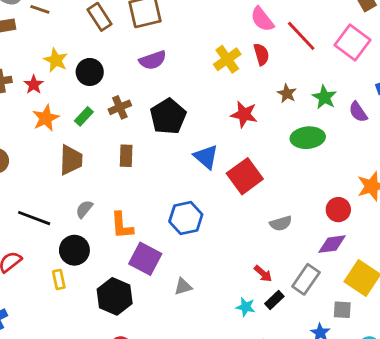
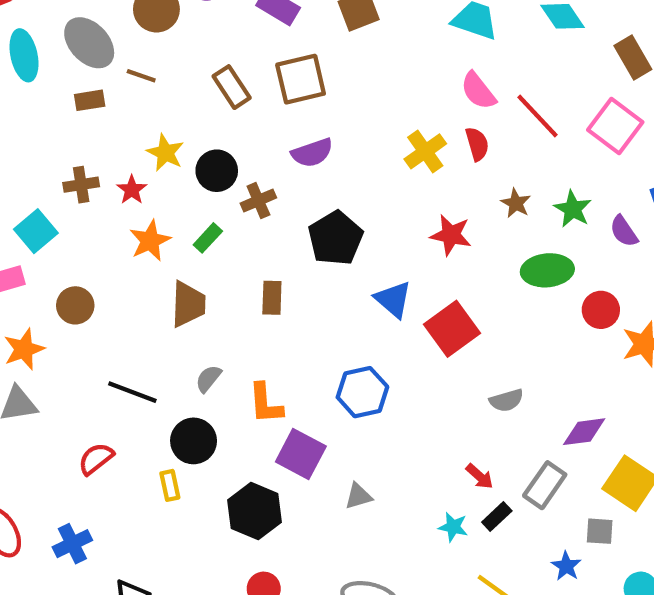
brown cross: (120, 107) -> (258, 201), moved
red circle: (338, 210) -> (601, 310), moved

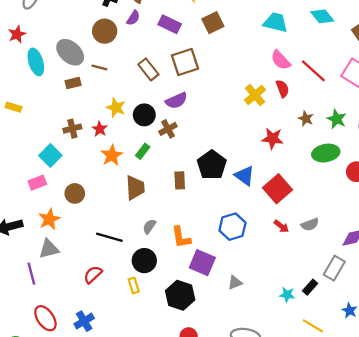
purple semicircle: (312, 153) -> (176, 101), moved
black pentagon: (336, 238) -> (212, 165), moved
red arrow: (480, 476) -> (281, 226), moved

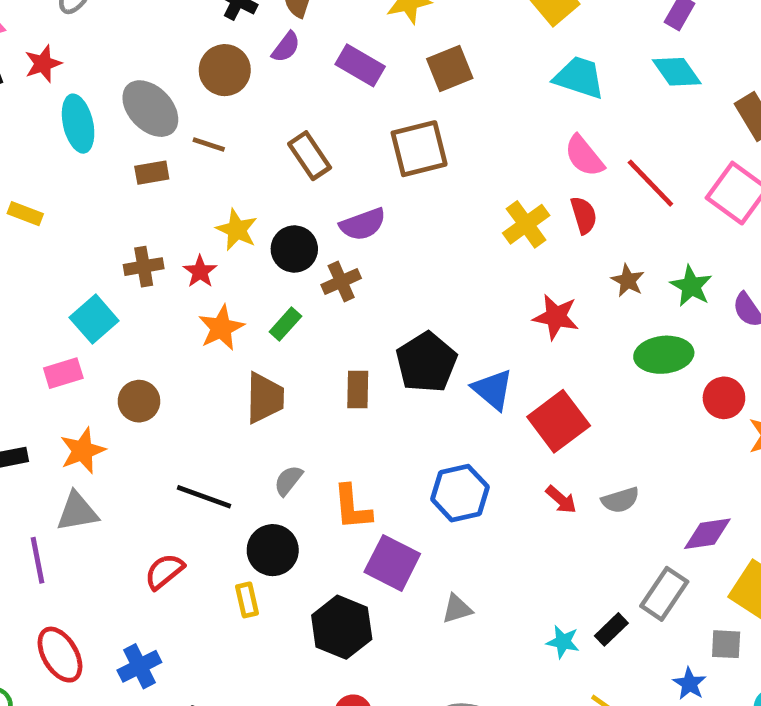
brown square: (185, 62) -> (419, 149), moved

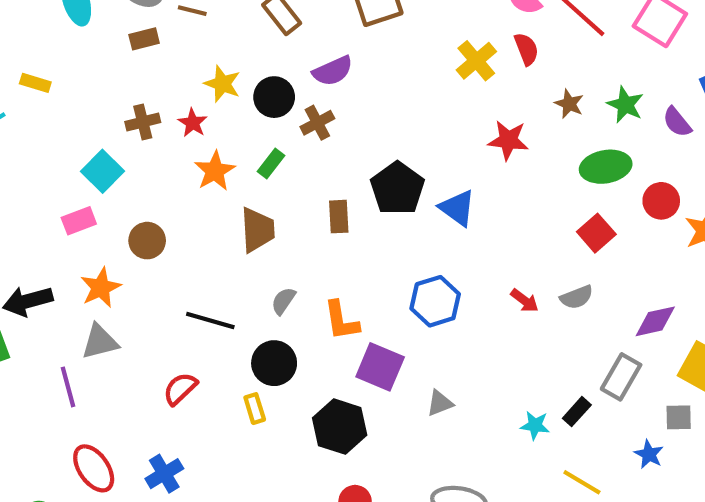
red square: (559, 421) -> (596, 233), moved, size x0.7

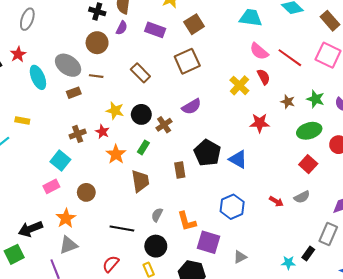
purple semicircle: (333, 71) -> (191, 107), moved

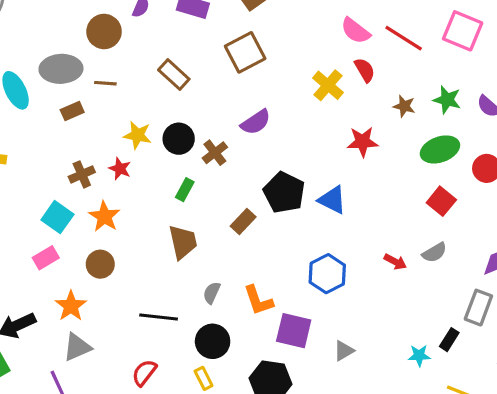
gray ellipse: (68, 65) -> (61, 69), turned -35
orange star: (116, 154) -> (104, 216), moved
brown rectangle: (180, 170) -> (243, 221), turned 56

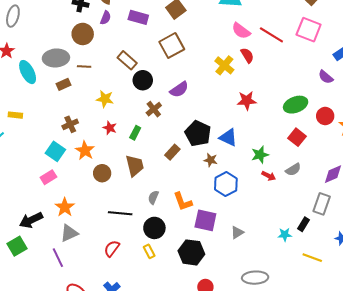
green star: (447, 100) -> (260, 155), moved, turned -30
brown star: (404, 106) -> (211, 160), moved
black circle: (179, 139) -> (143, 80), moved
red star: (120, 169) -> (110, 128), moved
brown circle: (100, 264) -> (102, 173), moved

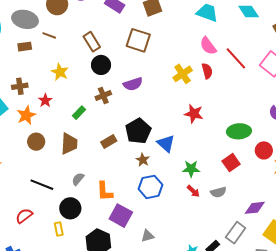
brown square: (172, 46) -> (138, 40), turned 30
red star: (110, 128) -> (45, 100), moved

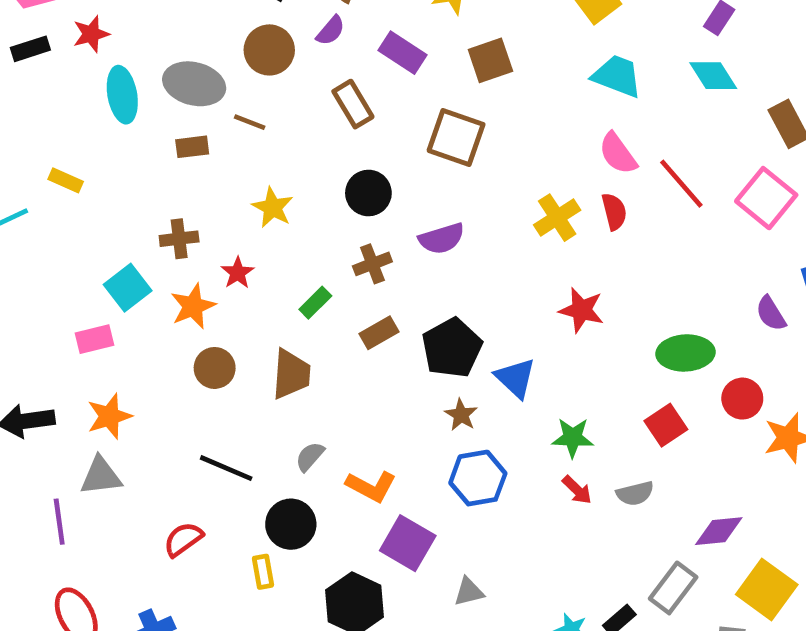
brown rectangle: (92, 42) -> (353, 104), moved
brown rectangle: (109, 141) -> (379, 333), moved
orange L-shape: (105, 191) -> (371, 486), turned -60

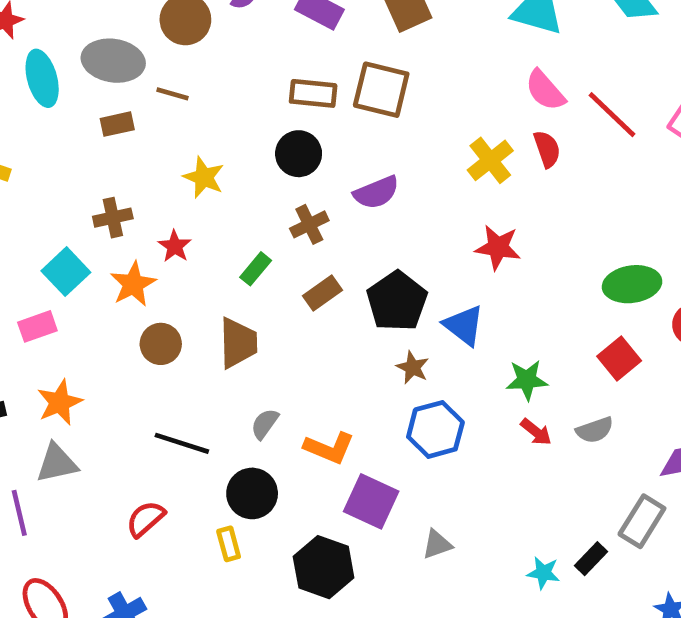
brown rectangle: (353, 104) -> (313, 93), moved, turned -48
red star: (581, 310) -> (498, 247), moved

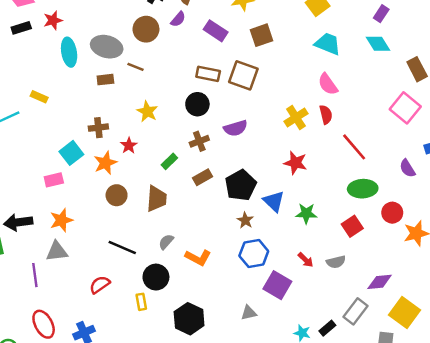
red line: (612, 115) -> (354, 147), moved
green star: (527, 380) -> (306, 213), moved
purple square: (371, 501) -> (277, 285), moved

